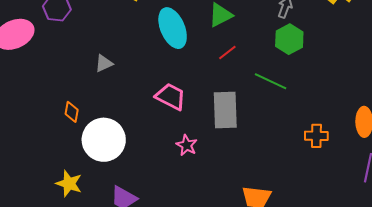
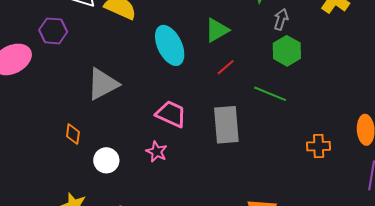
gray triangle: (104, 63) -> (103, 84), size x1.8
white circle: (104, 140) -> (106, 160), size x0.6
pink star: (187, 145) -> (157, 152), moved

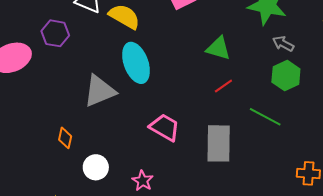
gray arrow: (281, 19) -> (283, 44), turned -85
green triangle: (217, 30) -> (218, 48), turned 40
cyan ellipse: (170, 45) -> (136, 63), moved
pink star: (157, 152) -> (143, 181), moved

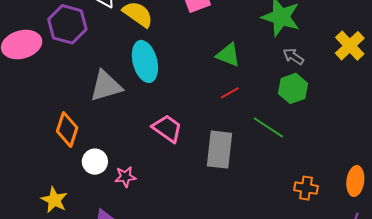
purple hexagon: (55, 33) -> (67, 24), size x1.4
orange diamond: (65, 138) -> (67, 129), size x1.6
pink star: (143, 181) -> (125, 177), moved, turned 30

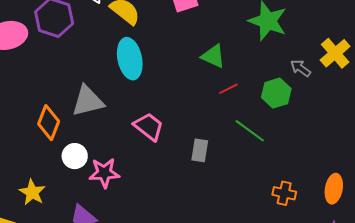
gray arrow: (293, 56) -> (301, 68), moved
gray triangle: (106, 86) -> (88, 101), moved
red line: (230, 93) -> (228, 89), moved
gray rectangle: (219, 150) -> (200, 150), size x0.6
pink star: (125, 177) -> (104, 173), size x1.4

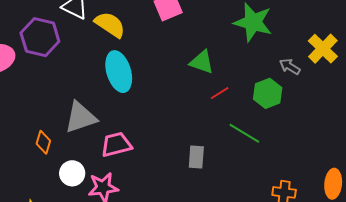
orange diamond: (49, 123) -> (43, 142), size x0.7
pink trapezoid: (149, 127) -> (116, 145), moved, turned -48

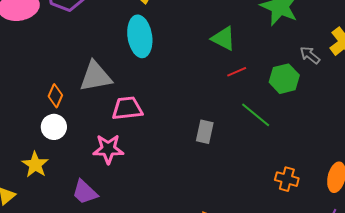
white circle: (72, 173) -> (54, 127), moved

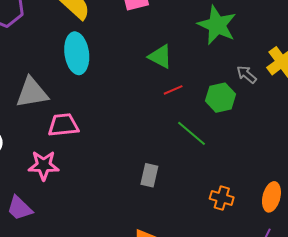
gray rectangle: (205, 132) -> (149, 175), moved

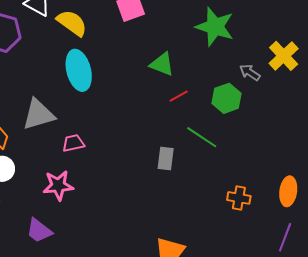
pink trapezoid: (63, 125) -> (73, 143), size x0.7
gray rectangle: (149, 175) -> (166, 158), moved

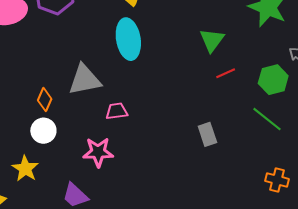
green triangle: (162, 64) -> (212, 40), turned 40
green line: (202, 137) -> (267, 119), moved
gray rectangle: (166, 158) -> (207, 134), turned -30

